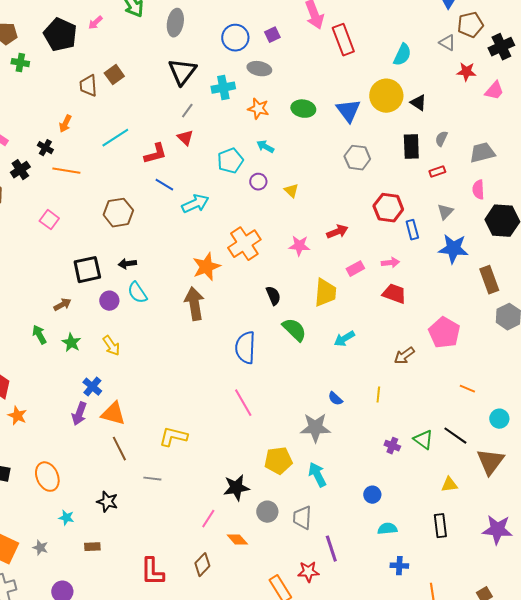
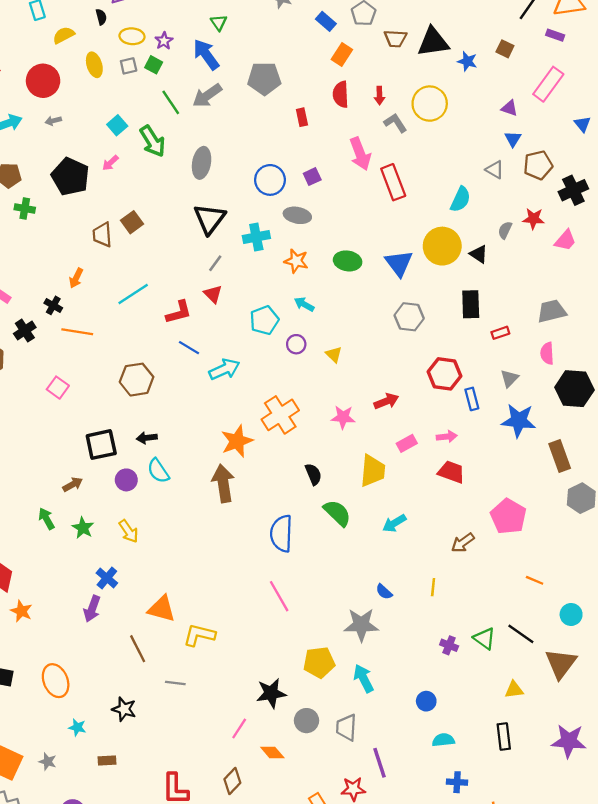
gray triangle: (447, 43) -> (495, 170), moved
gray semicircle: (441, 139) -> (505, 230), moved
orange triangle: (113, 414) -> (162, 609), moved

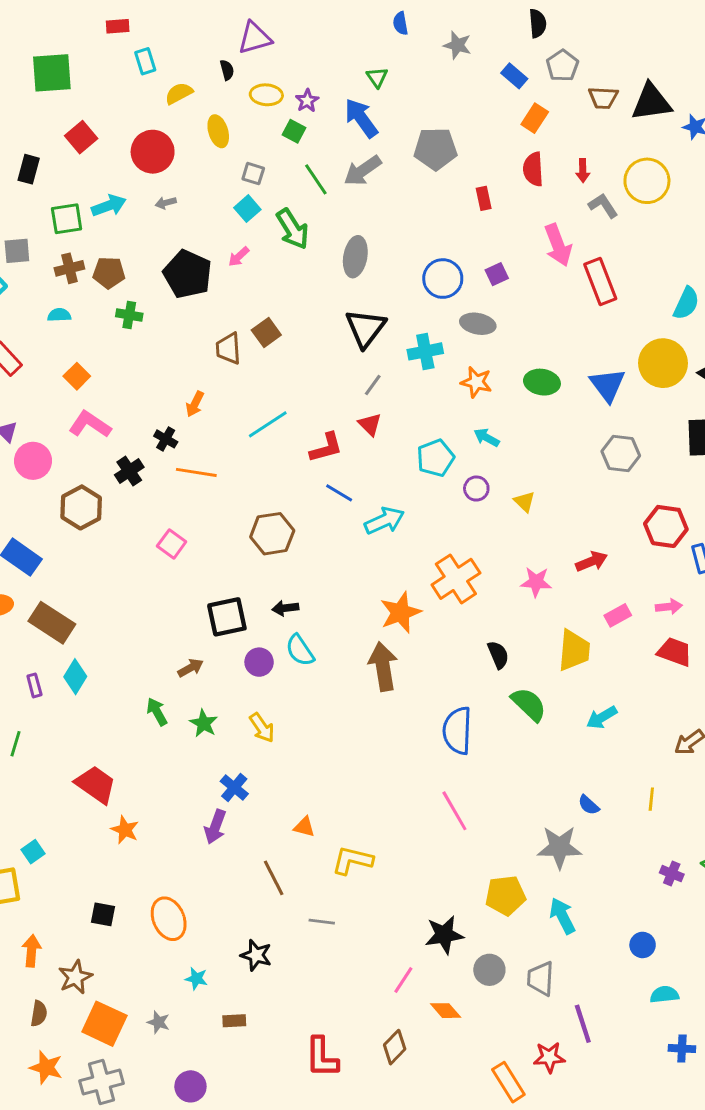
gray square: (129, 66) -> (253, 174), moved, turned 30
orange triangle: (162, 609) -> (304, 827), size x0.6

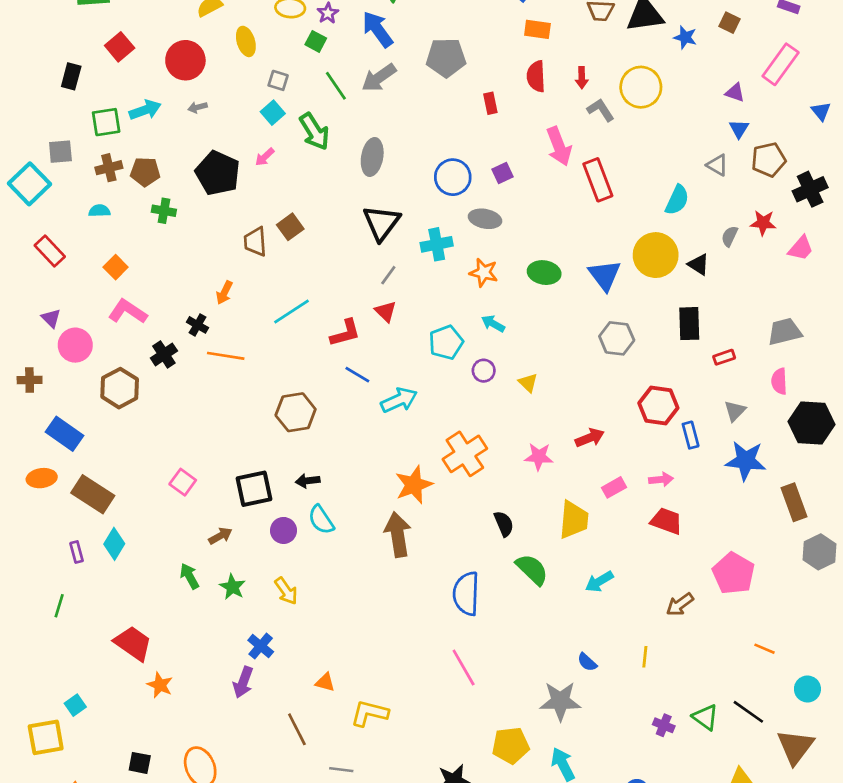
orange rectangle: (535, 118) -> (537, 29), turned 65
pink square: (172, 544) -> (183, 482), moved

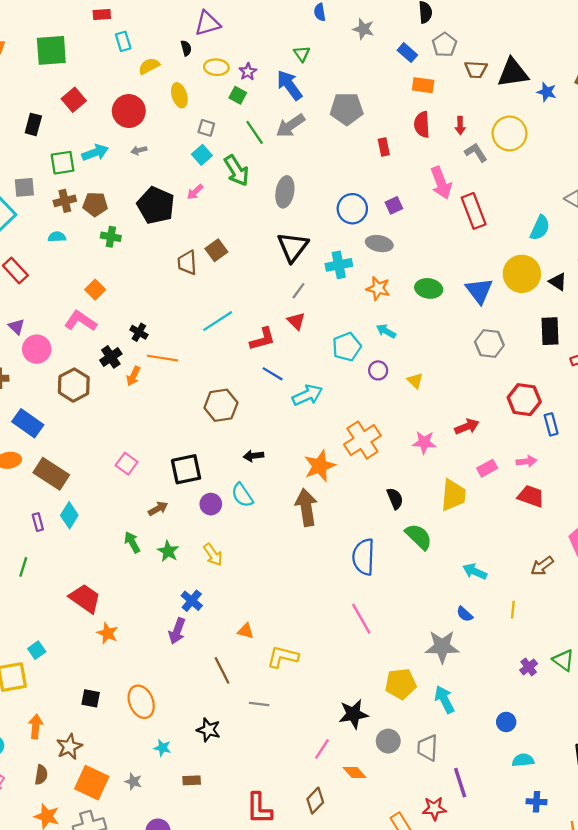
orange square: (116, 267) -> (95, 290), moved
orange arrow: (224, 293) -> (133, 376), moved
black arrow: (308, 481) -> (253, 456), moved
cyan arrow: (599, 582) -> (475, 571), moved, turned 55
purple cross: (664, 725) -> (529, 667), turned 30

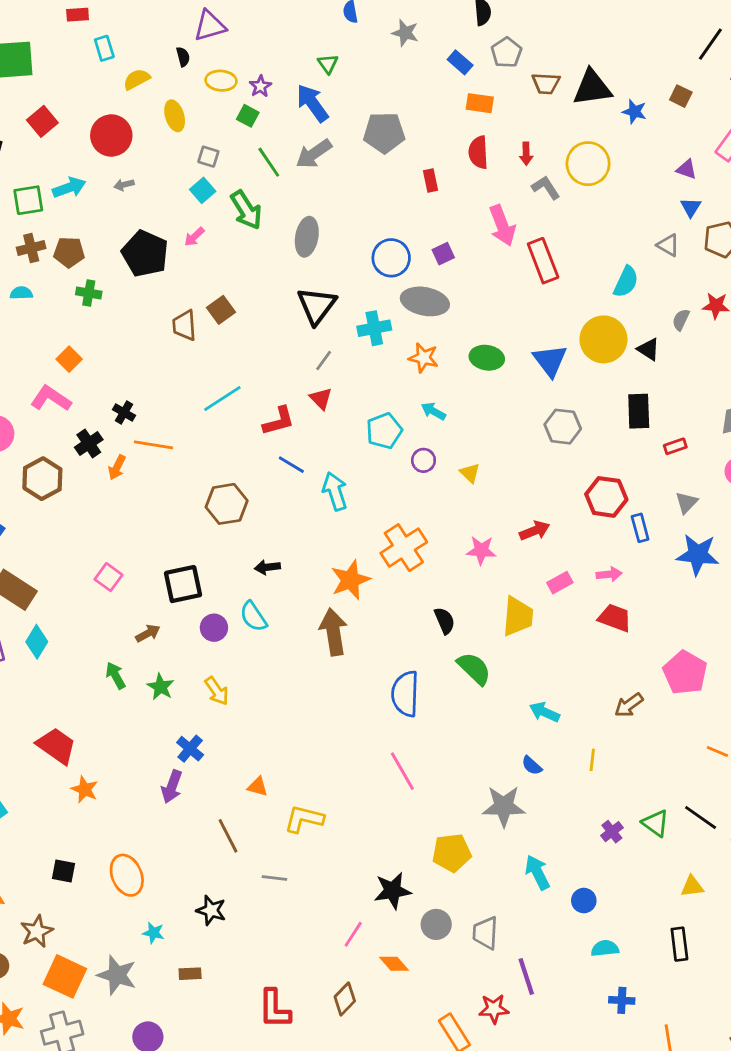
gray ellipse: (379, 244) -> (425, 301), size x1.4
cyan arrow: (307, 395) -> (335, 491), turned -84
cyan arrow: (444, 700) -> (537, 872), moved
gray star: (133, 781) -> (117, 975), size x1.8

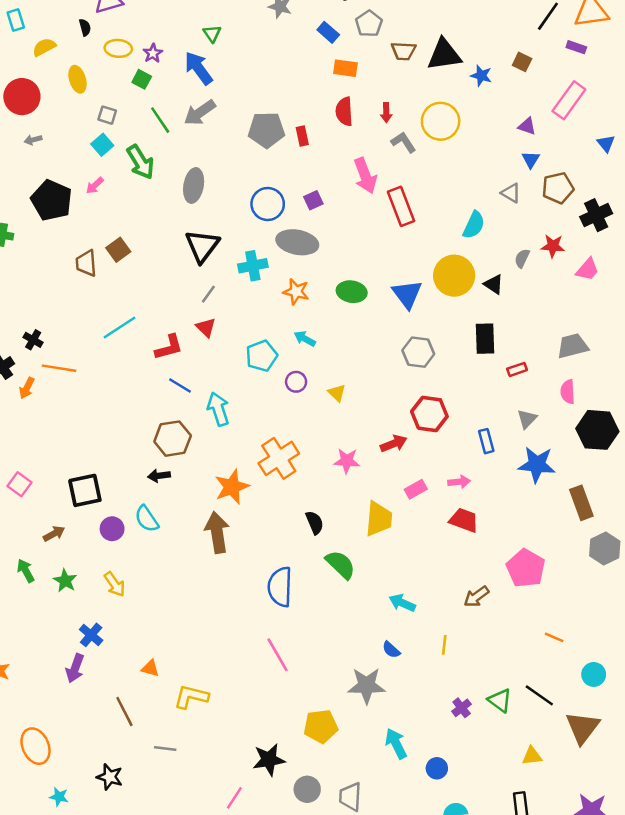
gray pentagon: (384, 133) -> (266, 130), moved
red hexagon: (606, 497) -> (429, 414), moved
brown hexagon: (227, 504) -> (173, 439), moved

